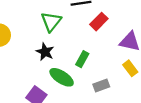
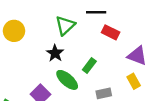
red rectangle: (99, 22) -> (111, 32), turned 63

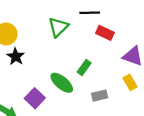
black star: (55, 53) -> (16, 57), moved

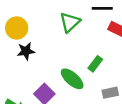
black star: (16, 57) -> (26, 51), turned 30

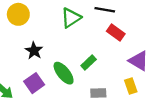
black star: (26, 51) -> (34, 51), moved, turned 30

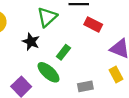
black star: (34, 51) -> (31, 42), moved
green rectangle: (89, 62) -> (63, 52), moved

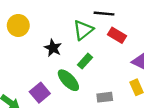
green triangle: (47, 17) -> (83, 30), moved

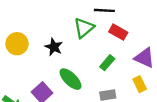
yellow circle: (18, 25) -> (17, 44), moved
green rectangle: (85, 61) -> (107, 63), moved

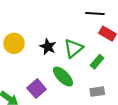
green triangle: (84, 28) -> (73, 48), moved

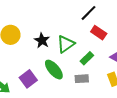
black line: (95, 13) -> (89, 13), turned -54
gray rectangle: (97, 92) -> (82, 79), moved

